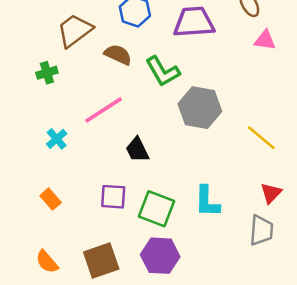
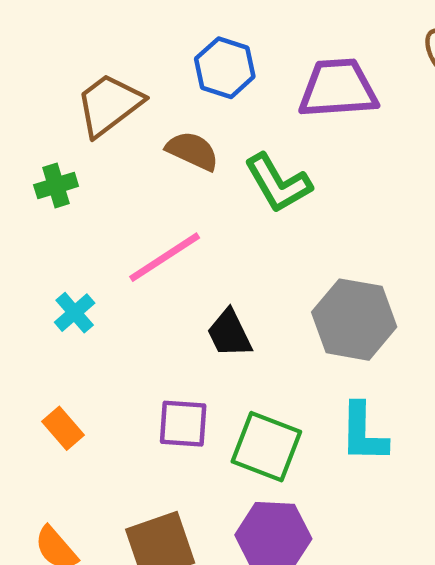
gray hexagon: (200, 108) -> (354, 320), moved

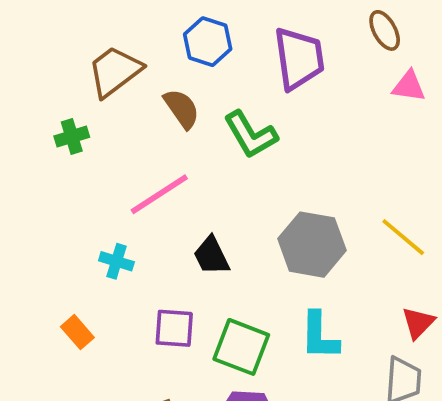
purple trapezoid: (338, 88) -> (299, 58), turned 86
brown semicircle: (192, 151) -> (182, 109), turned 30
cyan cross: (75, 313) -> (116, 261), moved, turned -32

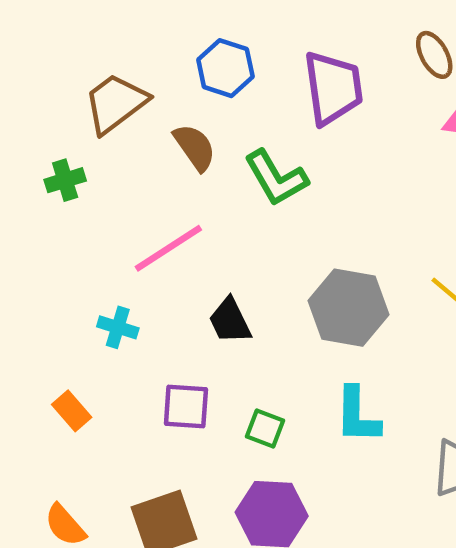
green square: (241, 347) -> (265, 428), size x0.6

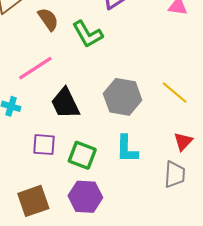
black trapezoid: (230, 321) -> (65, 103), size x1.4
green square: (265, 428) -> (82, 155), size x1.5

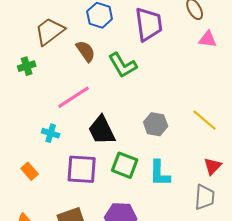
gray hexagon: (123, 97) -> (156, 124), size x0.7
purple square: (44, 145) -> (82, 169), size x1.4
green square: (82, 155) -> (125, 165), moved

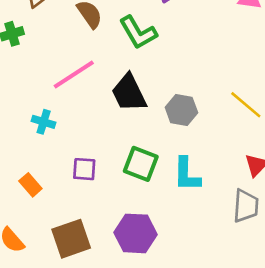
black trapezoid: (102, 130) -> (129, 93), moved
purple square: (82, 169) -> (84, 169), size x0.6
orange rectangle: (30, 171) -> (30, 185), moved

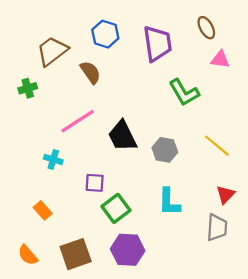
green L-shape: (138, 33) -> (184, 92), moved
green square: (141, 164) -> (116, 208), moved, turned 32
purple square: (84, 169) -> (95, 183), moved

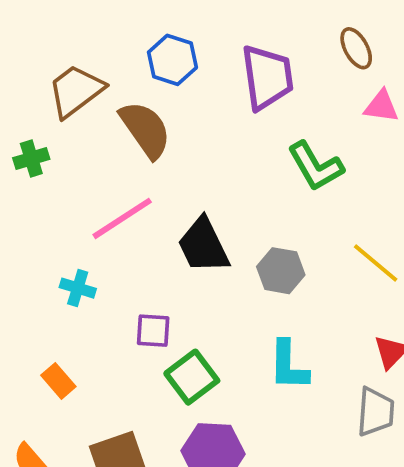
brown semicircle: (90, 72) -> (145, 129), size x1.4

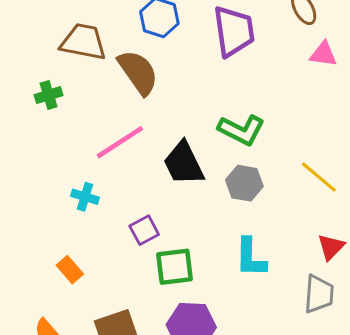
brown trapezoid: (76, 91) -> (83, 42), turned 48
green L-shape: (316, 166) -> (241, 130), moved, turned -33
purple square: (153, 331) -> (144, 230), turned -32
green square: (192, 377) -> (175, 267), turned 30

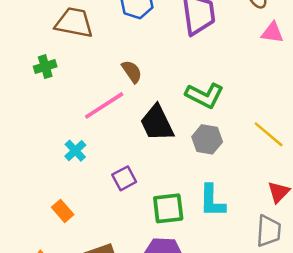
brown semicircle: (138, 72) -> (132, 72), moved, size x0.6
cyan cross: (85, 197) -> (75, 151), turned 30
green square: (175, 267) -> (168, 208), moved

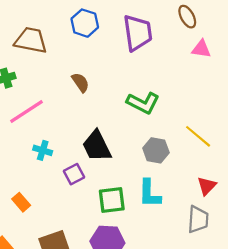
pink line: (104, 105) -> (27, 112), moved
black trapezoid: (157, 123) -> (97, 146), moved
gray hexagon: (207, 139) -> (156, 150), moved
cyan cross: (75, 151) -> (43, 150), moved, turned -30

